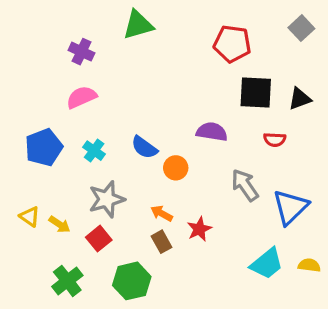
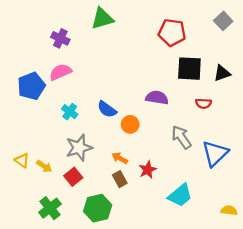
blue pentagon: (44, 147) -> (31, 86), moved
cyan trapezoid: (267, 264) -> (180, 195), moved
yellow semicircle: (309, 265) -> (229, 210), moved

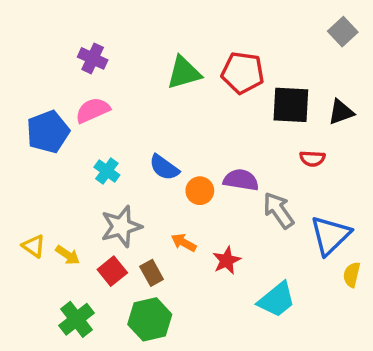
green triangle: (102, 19) -> (184, 73), moved
red pentagon: (172, 33) -> (243, 73), moved
purple semicircle: (157, 98) -> (241, 180), moved
brown rectangle: (120, 179) -> (152, 273), moved
yellow semicircle: (229, 210) -> (352, 275), moved, turned -84

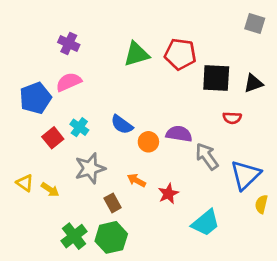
gray square: (343, 32) -> (255, 24), turned -30
red square: (112, 271) -> (53, 138), moved
green cross: (77, 319) -> (74, 236), moved

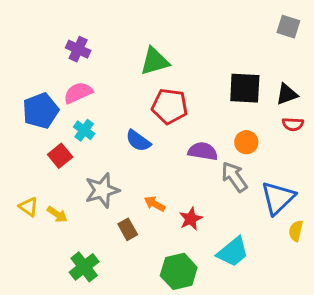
red pentagon: (180, 54) -> (170, 106), moved
red semicircle: (232, 118) -> (293, 124), moved
cyan cross: (79, 127) -> (84, 130), moved
orange circle: (148, 142) -> (246, 142), moved
green hexagon: (111, 237) -> (179, 271), moved

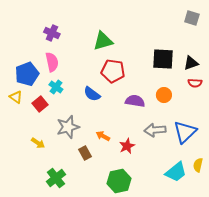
pink semicircle: (78, 93) -> (52, 62), turned 102
gray arrow: (234, 177) -> (155, 130), moved, turned -60
yellow triangle: (29, 207) -> (16, 97), moved
yellow semicircle: (296, 231) -> (198, 165), moved
cyan trapezoid: (233, 252) -> (176, 172), moved

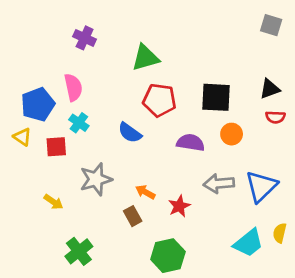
purple cross: (52, 33) -> (85, 38), moved
black square: (163, 59) -> (216, 97), moved
red square: (40, 104) -> (56, 147), turned 35
brown rectangle: (85, 153) -> (133, 216), moved

